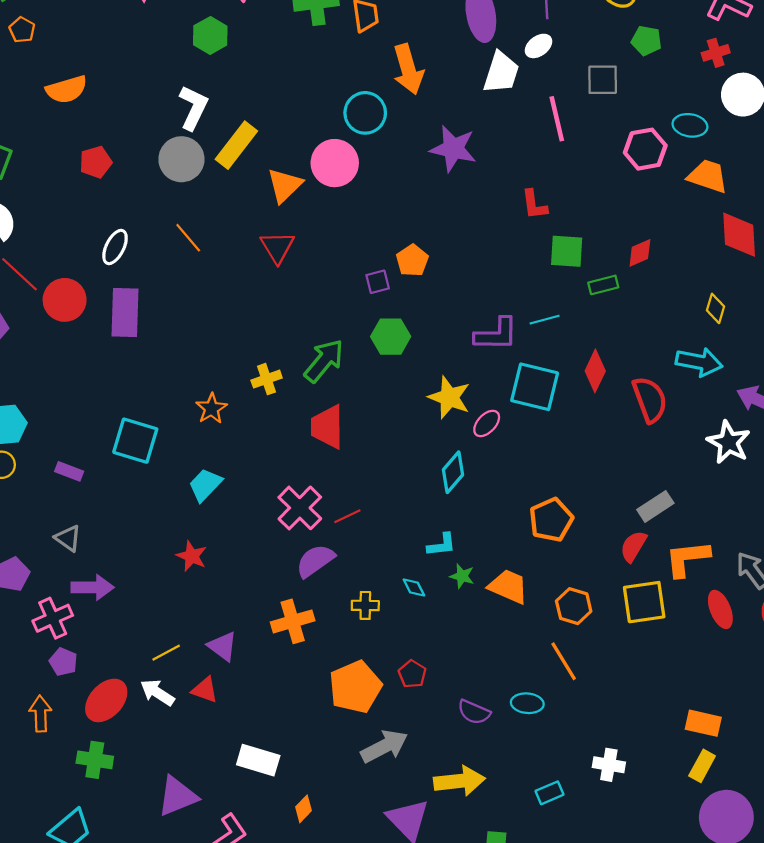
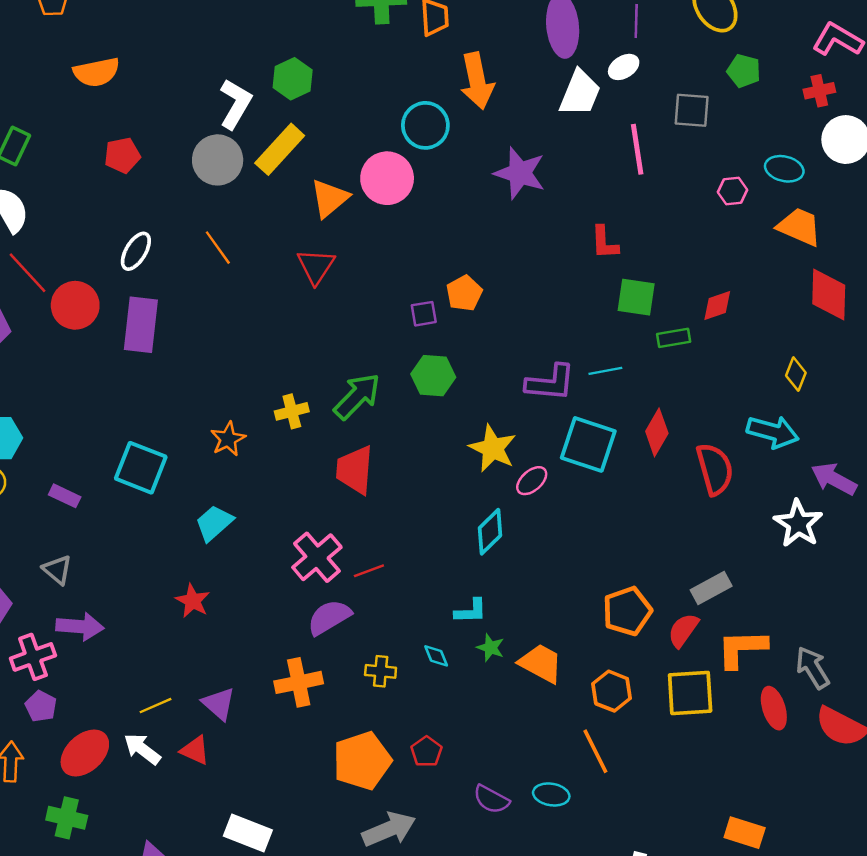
green hexagon: (210, 35) -> (293, 79), moved
pink hexagon: (645, 149) -> (732, 191), size x0.6
orange pentagon: (551, 520) -> (627, 611), moved

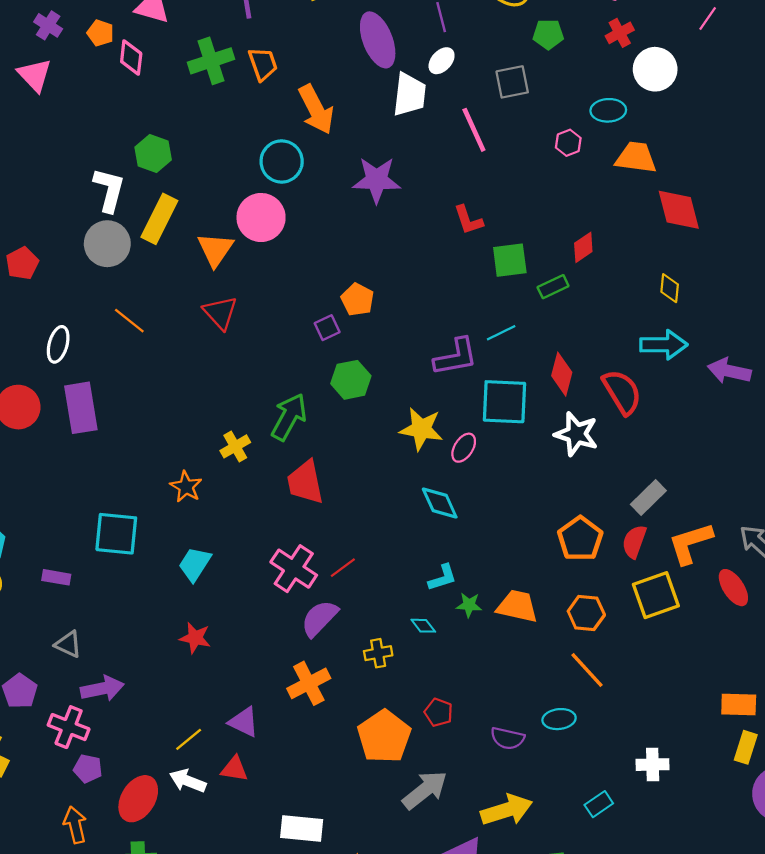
white star: (798, 524) -> (576, 434), moved
cyan diamond: (490, 532) -> (440, 503), turned -54
pink cross: (33, 657) -> (69, 727), turned -33

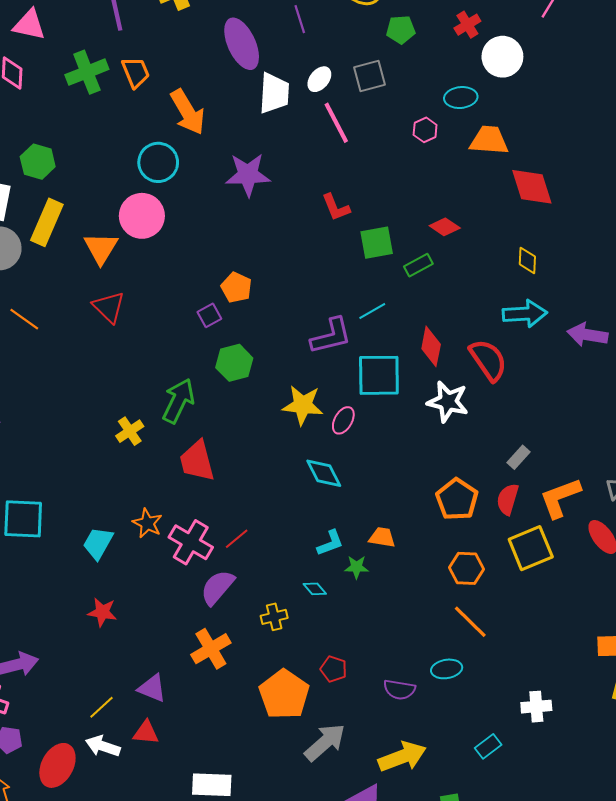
white ellipse: (442, 61) -> (319, 79), moved
red diamond: (583, 247) -> (445, 227), turned 72
orange star: (186, 487) -> (147, 523), moved
gray rectangle: (648, 498) -> (518, 457), size x0.7
orange trapezoid: (517, 606) -> (382, 537), moved, size x0.7

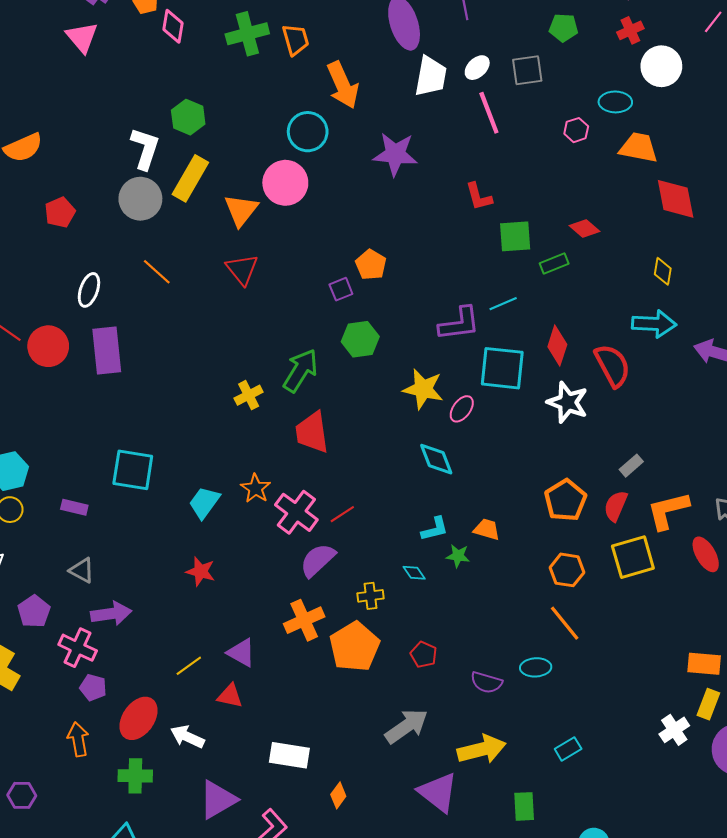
orange pentagon: (284, 694) -> (354, 647), moved
white cross: (536, 707) -> (674, 730), moved, turned -36
white arrow: (103, 746) -> (187, 737), moved

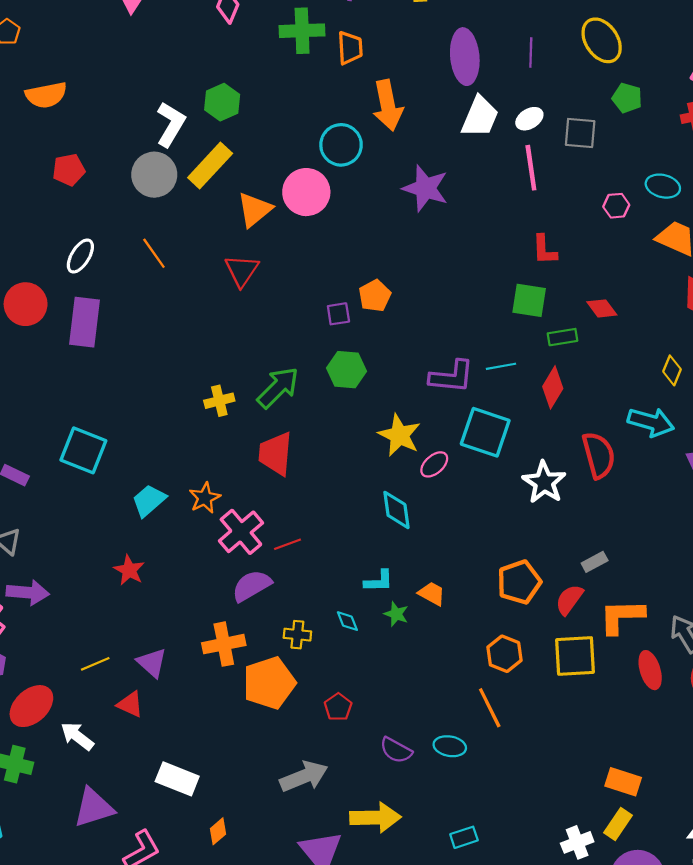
red L-shape: (479, 197) -> (544, 250), moved
red diamond: (557, 346) -> (553, 387), moved

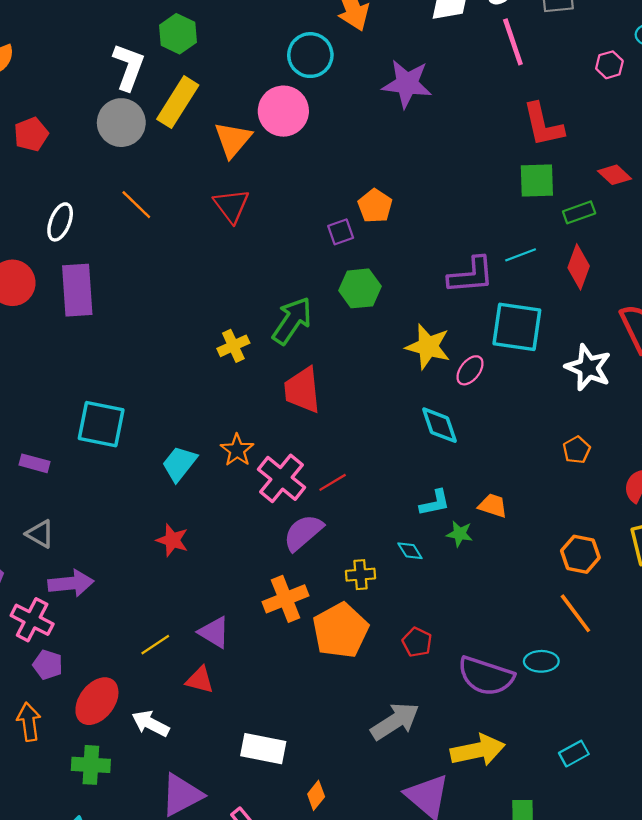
red L-shape: (544, 250) -> (543, 125), size x1.4
orange pentagon: (519, 582) -> (577, 450), moved, size x0.6
purple semicircle: (396, 750) -> (486, 676), size x1.6

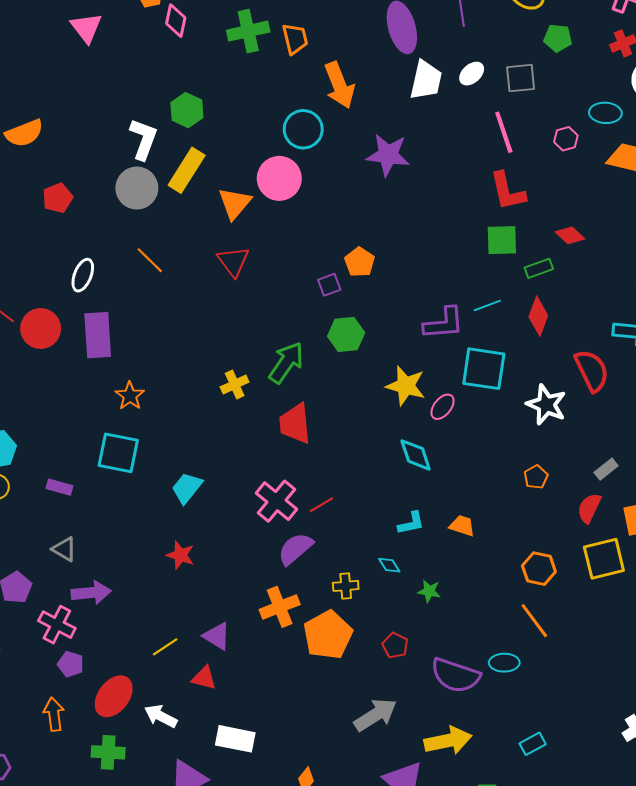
pink line: (513, 42) -> (504, 132), moved
orange star: (237, 450) -> (130, 396), moved
green star: (460, 534) -> (429, 591), moved
white rectangle: (263, 749) -> (235, 739), moved

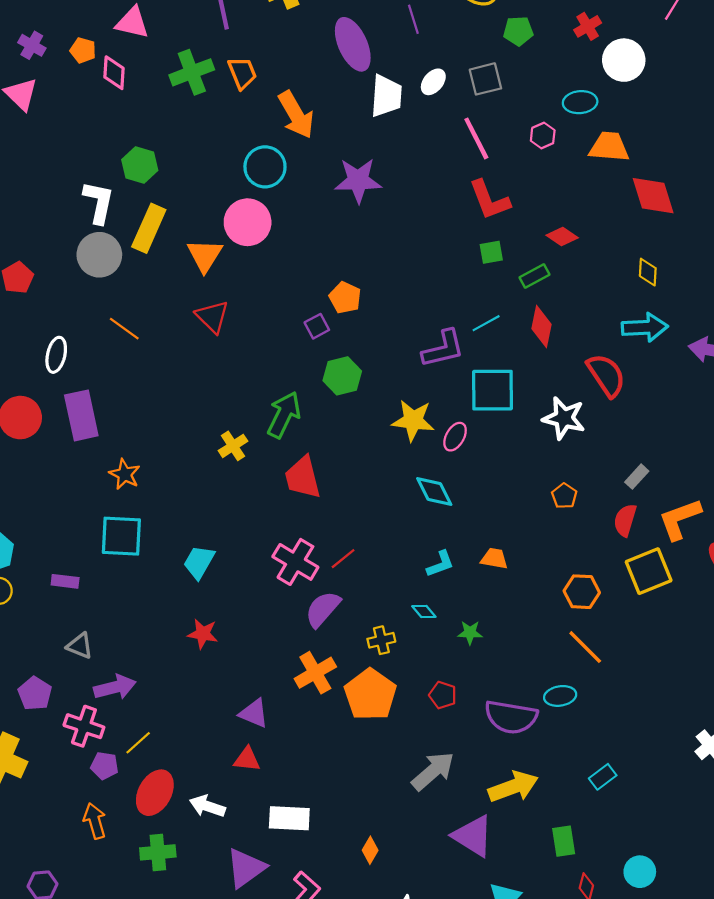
green square: (502, 240) -> (491, 252), size x0.7
yellow line: (165, 647) -> (138, 743), moved

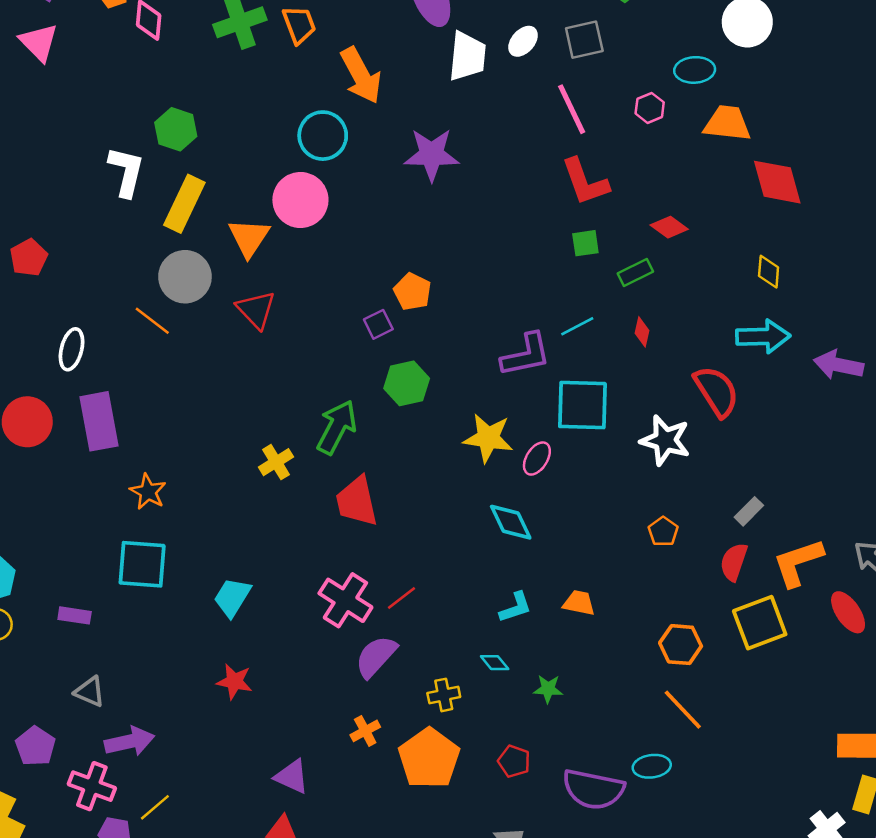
gray circle: (99, 255) -> (185, 277), moved
red diamond: (541, 326) -> (642, 332), size x0.6
orange cross: (315, 673) -> (365, 731), size x0.6

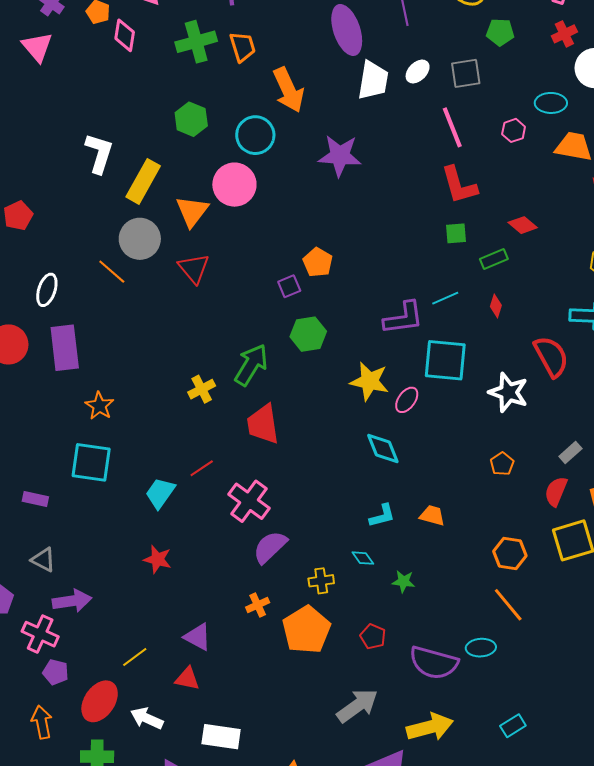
green hexagon: (176, 129) -> (191, 119), moved
red line: (402, 598) -> (202, 468), moved
yellow line: (155, 807) -> (135, 657), moved

